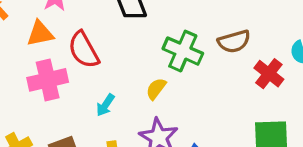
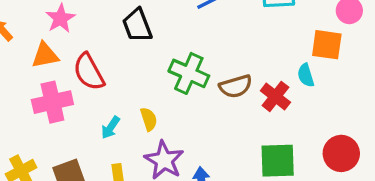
brown semicircle: (234, 41) -> (236, 86), moved
yellow semicircle: (156, 89) -> (149, 119), moved, turned 125

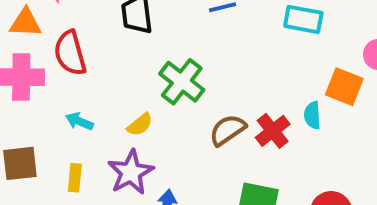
brown semicircle: (236, 86) -> (228, 130), moved, turned 148
yellow semicircle: (149, 119) -> (140, 125), moved, turned 55
cyan arrow: (110, 128) -> (79, 121), turned 65

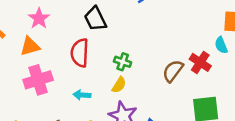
red semicircle: (70, 53) -> (80, 53), moved, turned 36
green cross: (182, 82) -> (123, 62), moved, size x0.6

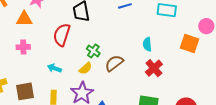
cyan semicircle: (221, 45) -> (147, 44), moved
brown semicircle: (173, 71) -> (114, 63), moved
pink cross: (38, 80) -> (23, 47), size x0.6

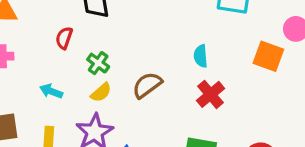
red semicircle: (62, 35) -> (64, 38), size x0.6
green cross: (93, 51) -> (98, 63), moved

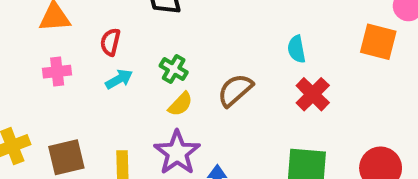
red semicircle: (64, 38) -> (110, 42), moved
cyan arrow: (51, 91) -> (119, 79), moved, turned 135

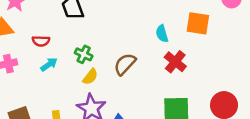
red semicircle: (110, 42) -> (41, 41), turned -96
orange square: (378, 42) -> (198, 23), moved

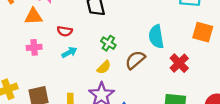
cyan semicircle: (162, 34) -> (156, 37), moved, size x1.5
green cross: (84, 54) -> (108, 43), moved

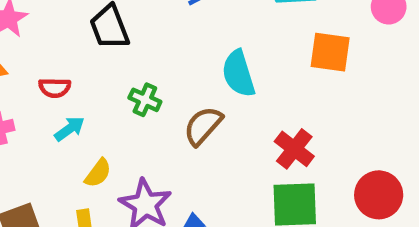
red cross: (179, 63) -> (294, 149), moved
yellow semicircle: (104, 67) -> (98, 173), moved

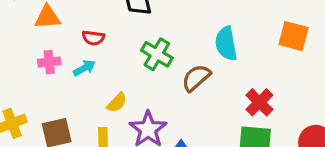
green cross: (145, 100) -> (157, 54), size x1.4
cyan arrow: (69, 129) -> (84, 68), moved

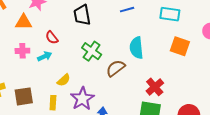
red semicircle: (93, 38) -> (52, 38), turned 40

